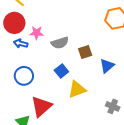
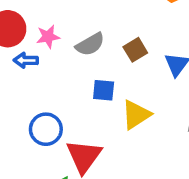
blue square: (61, 71) -> (104, 90), turned -32
blue circle: (24, 76) -> (46, 129), moved

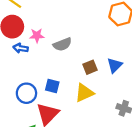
brown square: (135, 50) -> (90, 67), moved
blue square: (104, 90) -> (52, 86), moved

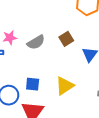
brown square: (90, 67) -> (66, 39), moved

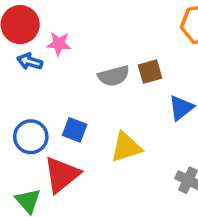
gray semicircle: (36, 42) -> (114, 76), moved

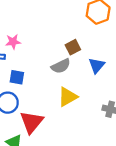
gray semicircle: (114, 76) -> (61, 66), moved
blue square: (75, 130) -> (17, 77), moved

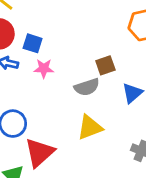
pink star: (13, 42) -> (44, 68), moved
blue square: (17, 77) -> (33, 43), moved

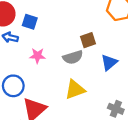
pink star: (44, 68) -> (37, 56), moved

